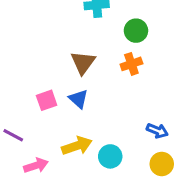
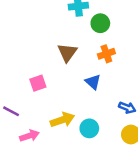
green circle: (136, 31) -> (100, 23), moved
blue triangle: (78, 99) -> (93, 82), moved

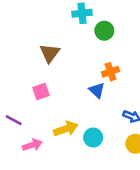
brown triangle: (67, 53) -> (50, 53), moved
orange cross: (106, 54) -> (111, 72), moved

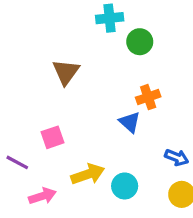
pink square: (41, 92) -> (52, 137), moved

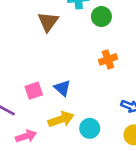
brown triangle: (66, 72) -> (48, 22), moved
blue triangle: (130, 122) -> (62, 88), moved

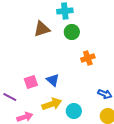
green circle: (101, 16) -> (72, 32), moved
brown triangle: (48, 22) -> (42, 29), turned 36

